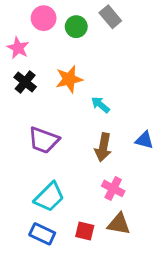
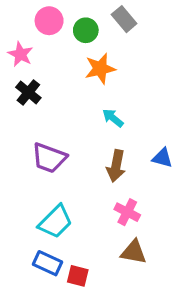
orange star: (69, 79) -> (100, 69), moved
red square: (85, 231) -> (78, 276), moved

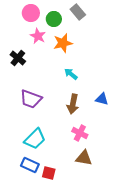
pink star: (20, 54) -> (38, 36), moved

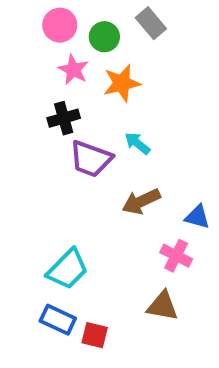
black cross: (18, 58) -> (64, 118), moved, turned 35
purple trapezoid: (31, 99) -> (91, 159), moved
blue triangle: (102, 99) -> (197, 217), moved
brown arrow: (73, 104) -> (141, 201), turned 54
pink cross: (80, 133) -> (176, 256), moved

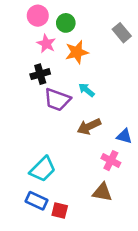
gray rectangle: (151, 23) -> (122, 33), moved

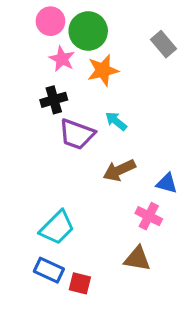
green circle: (66, 23) -> (88, 31), size x1.5

